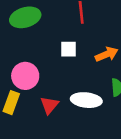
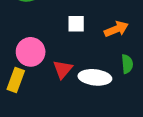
red triangle: (49, 105) -> (63, 69), moved

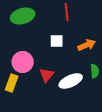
white ellipse: (95, 77) -> (71, 81), turned -30

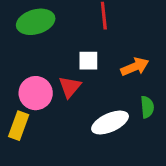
red triangle: (47, 75) -> (70, 87), moved

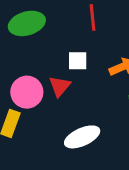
white ellipse: (110, 123) -> (82, 137), moved

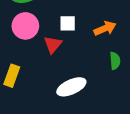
pink circle: (27, 92) -> (25, 26), moved

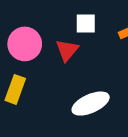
pink circle: (25, 26) -> (25, 44), moved

